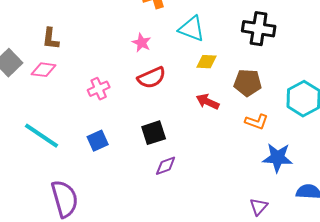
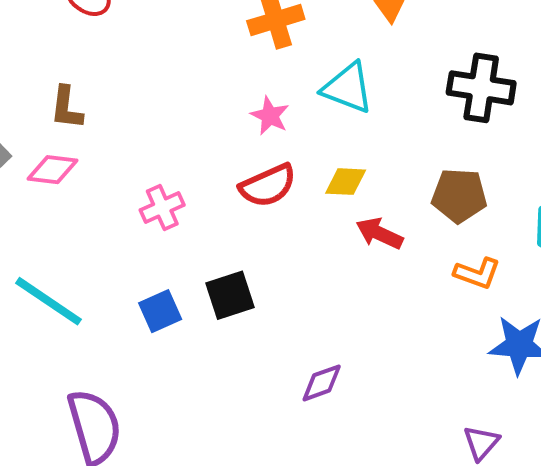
pink star: (142, 43) -> (270, 116), moved
yellow diamond: (207, 62) -> (346, 182), moved
black square: (154, 133) -> (230, 295), moved
purple diamond: (166, 166) -> (322, 383), moved

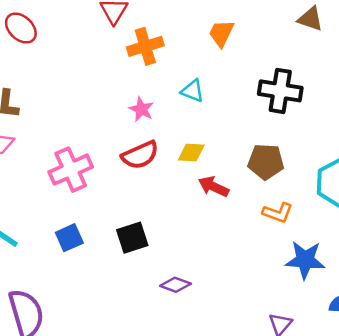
cyan triangle: (348, 88) -> (192, 91), size x0.7
pink cross: (162, 207) -> (71, 170), size x1.5
black square: (230, 295) -> (132, 238), moved
purple diamond: (322, 383) -> (175, 285), turned 40

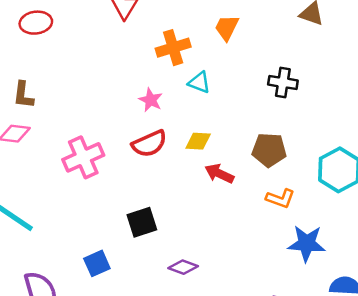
red ellipse: (21, 28) -> (36, 23), turned -52
orange cross: (145, 46) -> (173, 48), moved
black cross: (280, 91) -> (283, 82), size x0.7
blue square: (69, 238) -> (97, 263), moved

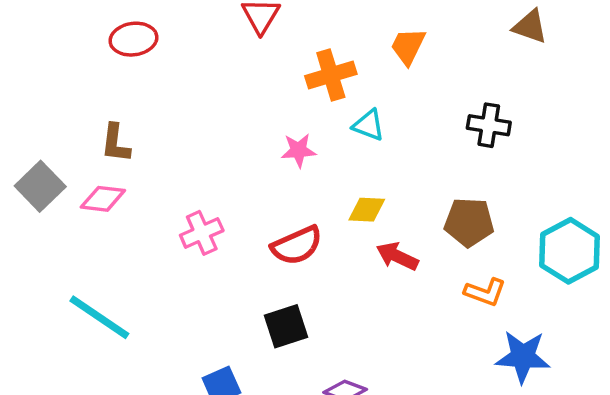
pink star: (151, 100) -> (299, 150), turned -30
red semicircle: (149, 144) -> (297, 245), moved
pink cross: (83, 157) -> (202, 233), size x0.7

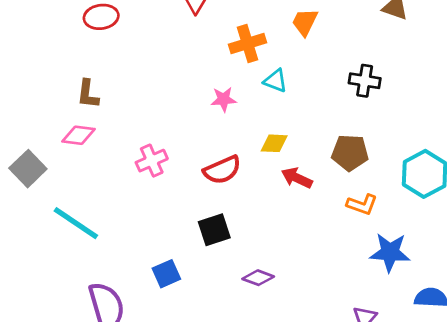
gray square: (40, 186) -> (28, 169), moved

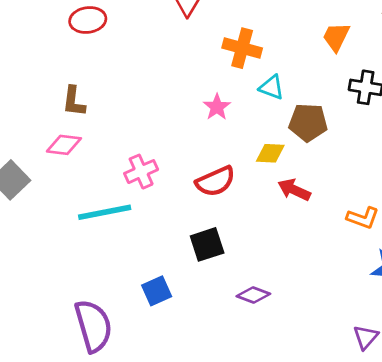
orange trapezoid: (305, 22) -> (336, 37), moved
orange cross: (248, 43) -> (242, 48), turned 32
pink star: (224, 99) -> (217, 107), turned -30
brown pentagon: (350, 153) -> (308, 122), moved
cyan line: (76, 223) -> (105, 212), moved, turned -45

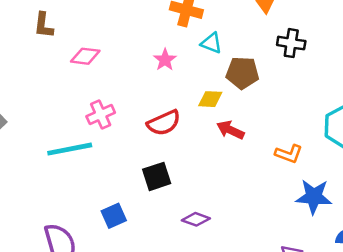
brown L-shape: (74, 101) -> (44, 25), moved
pink diamond: (64, 145) -> (85, 56), moved

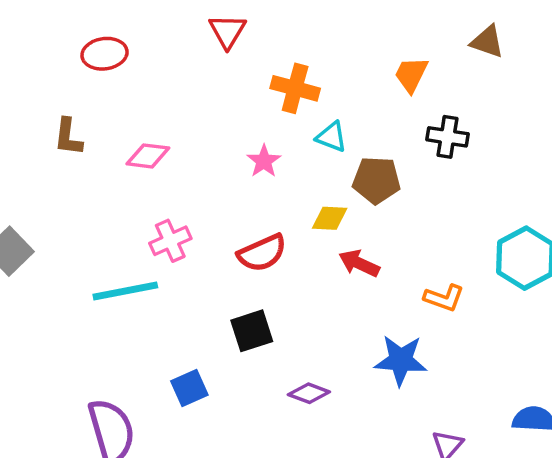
brown L-shape: (44, 25) -> (68, 137), moved
blue star: (314, 197) -> (401, 360), moved

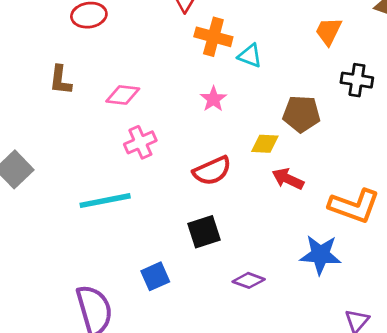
orange cross: (295, 88) -> (213, 37), moved
cyan triangle: (331, 137) -> (250, 56), moved
pink cross: (170, 241) -> (140, 142), moved
orange L-shape: (444, 298) -> (354, 206), size x1.6

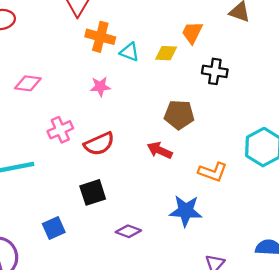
pink star: (213, 99) -> (100, 87), turned 30
brown pentagon: (301, 114) -> (179, 115), moved
pink cross: (140, 142) -> (60, 130), moved
yellow diamond: (265, 144) -> (166, 53), moved
orange L-shape: (354, 206) -> (213, 172), size x0.7

